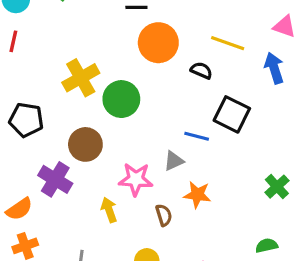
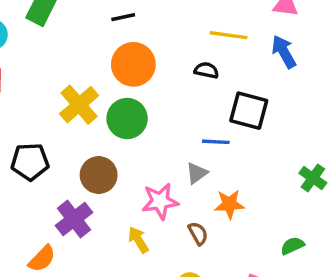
orange circle: (158, 43) -> (133, 64), moved
purple cross: (55, 179) -> (74, 219), turned 32
green semicircle: (267, 245) -> (292, 246), moved

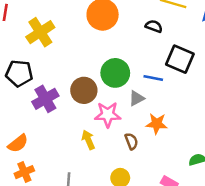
yellow cross: (79, 105) -> (40, 32), moved
green circle: (127, 118) -> (115, 73), moved
brown circle: (99, 175) -> (84, 90), moved
purple cross: (74, 219) -> (45, 99), moved

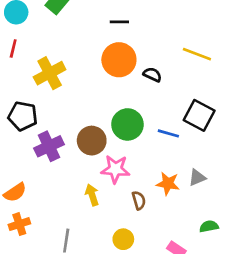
black semicircle: (154, 26) -> (152, 75), moved
gray triangle: (137, 98) -> (197, 178), moved

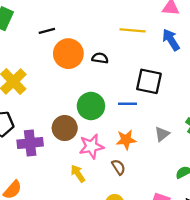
black line: (119, 22) -> (47, 31), moved
purple cross: (49, 146) -> (30, 143), turned 35
orange star: (168, 184) -> (126, 140), moved

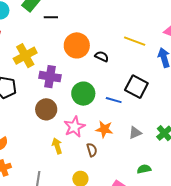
black line: (47, 31) -> (51, 17), moved
brown circle: (65, 128) -> (46, 109), moved
purple cross: (30, 143) -> (50, 77), moved
pink star: (91, 146) -> (74, 127), turned -30

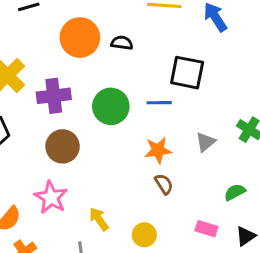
pink star: (74, 127) -> (51, 197), moved
yellow arrow: (57, 146) -> (99, 219), moved
brown semicircle: (92, 150) -> (164, 184), moved

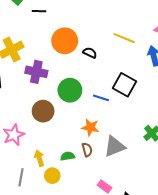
gray triangle: (206, 142) -> (115, 146), moved, size x1.6
brown circle: (63, 146) -> (43, 111), moved
green semicircle: (235, 192) -> (68, 156), moved
yellow circle: (144, 235) -> (52, 176), moved

